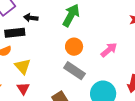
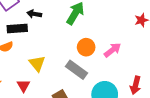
orange circle: (74, 47) -> (86, 47), moved
yellow triangle: (23, 66) -> (37, 64), moved

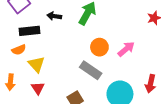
black arrow: (34, 14) -> (54, 16), moved
yellow triangle: (37, 64) -> (36, 64), moved

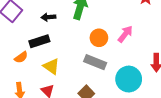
black rectangle: (29, 31) -> (39, 41), moved
yellow triangle: (36, 64) -> (51, 66), moved

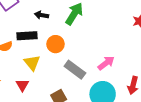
pink arrow: (125, 34) -> (106, 63), moved
orange circle: (99, 38) -> (55, 44), moved

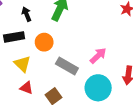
black arrow: (42, 15) -> (27, 14), turned 64
red triangle: (22, 85) -> (27, 88), moved, turned -32

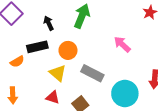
pink arrow: (98, 56) -> (122, 44), moved, turned -90
yellow triangle: (22, 64) -> (58, 73), moved

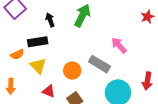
orange circle: (68, 50) -> (72, 71), moved
yellow triangle: (58, 73) -> (38, 66), moved
gray rectangle: (92, 73) -> (99, 64), moved

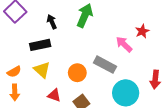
red star: (148, 17) -> (142, 31), moved
orange semicircle: (17, 54) -> (14, 72), moved

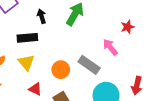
red star: (142, 31) -> (127, 27), moved

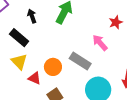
black rectangle: (27, 38) -> (19, 38), turned 48
red triangle: (35, 89) -> (35, 78), moved

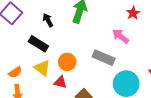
orange circle: (53, 67) -> (67, 62), moved

